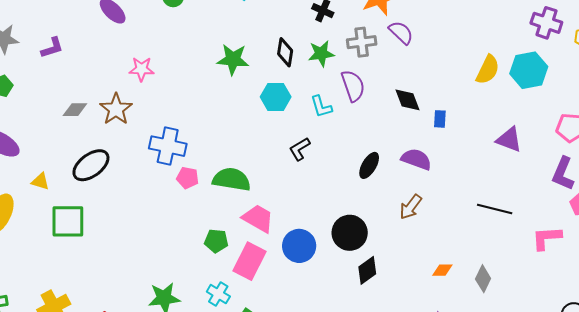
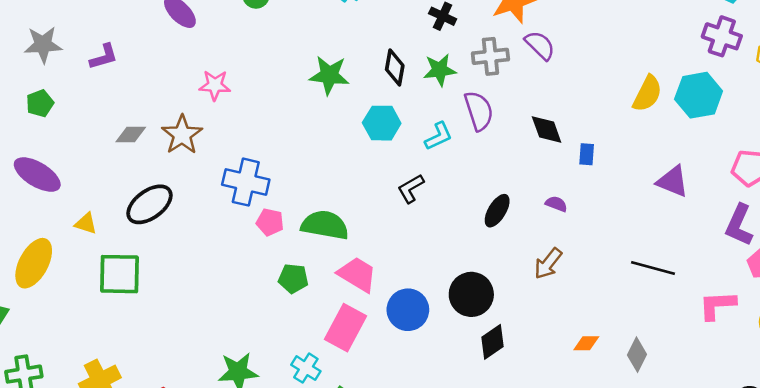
cyan L-shape: (321, 107) -> (439, 136), turned -100
purple semicircle: (416, 159) -> (556, 204), size x0.6
green pentagon: (216, 241) -> (293, 278), moved

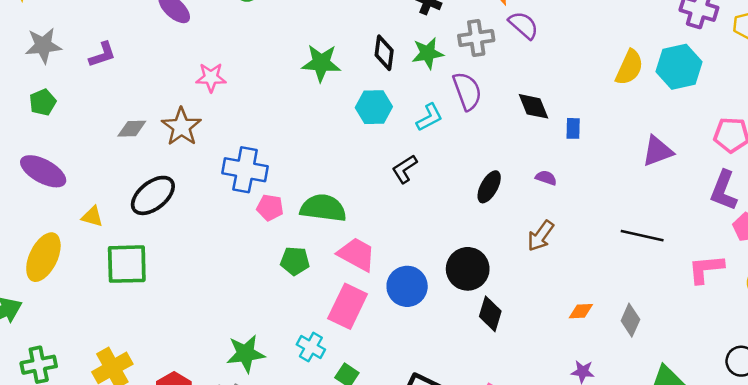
purple triangle: (673, 181) -> (658, 151), turned -40
black diamond: (493, 342) -> (490, 314), turned -36

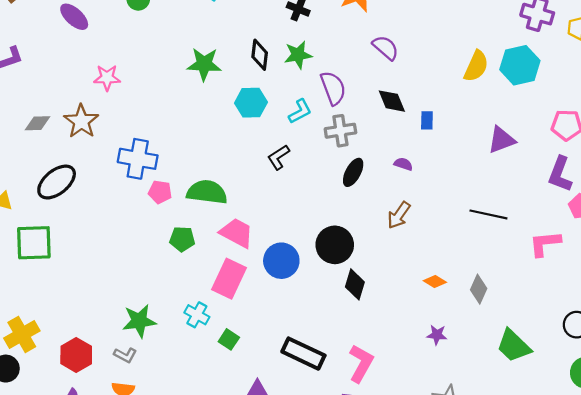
purple semicircle: (523, 25) -> (386, 48), moved
gray cross: (476, 38) -> (340, 131), moved
orange diamond: (581, 311) -> (435, 281), turned 35

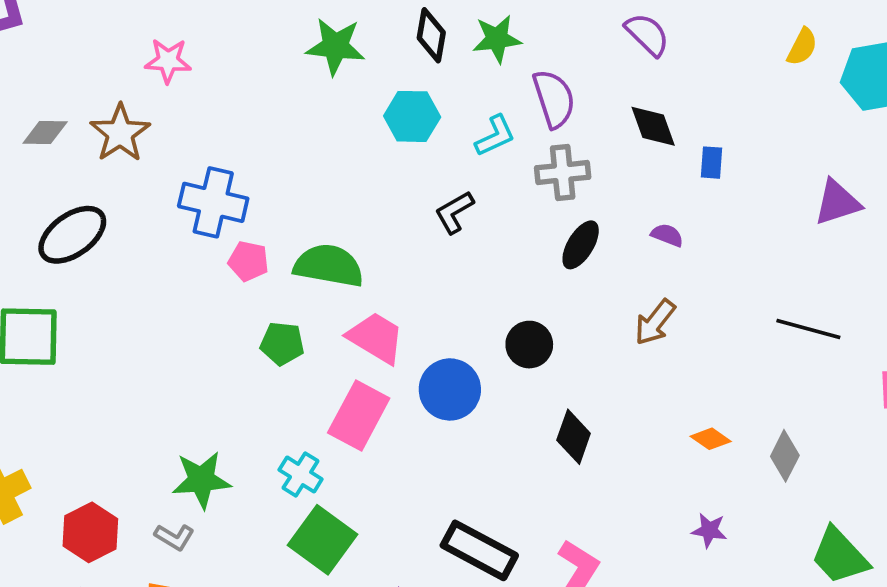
yellow semicircle: (476, 66) -> (802, 47), moved, size x0.7
black circle: (335, 245) -> (529, 345), moved, size x0.7
green square: (229, 339) -> (322, 540), moved, size x1.8

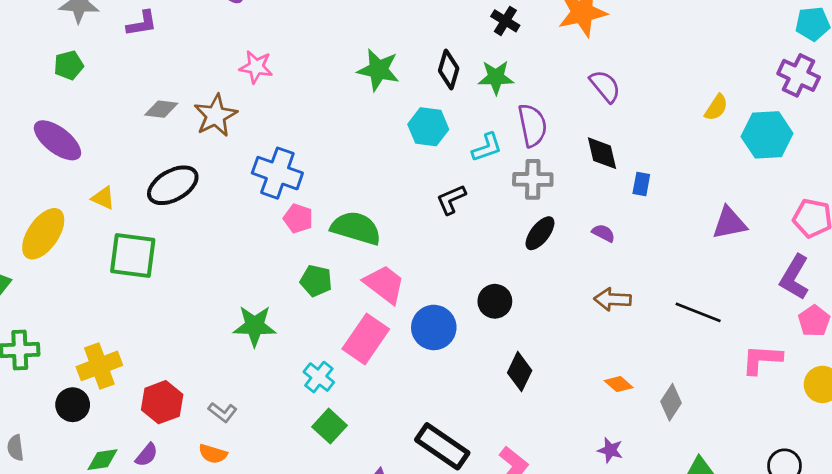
brown arrow: (655, 322) -> (613, 299), moved, turned 48
green star: (201, 480) -> (255, 326), moved
green square: (322, 540) -> (330, 426), size x0.7

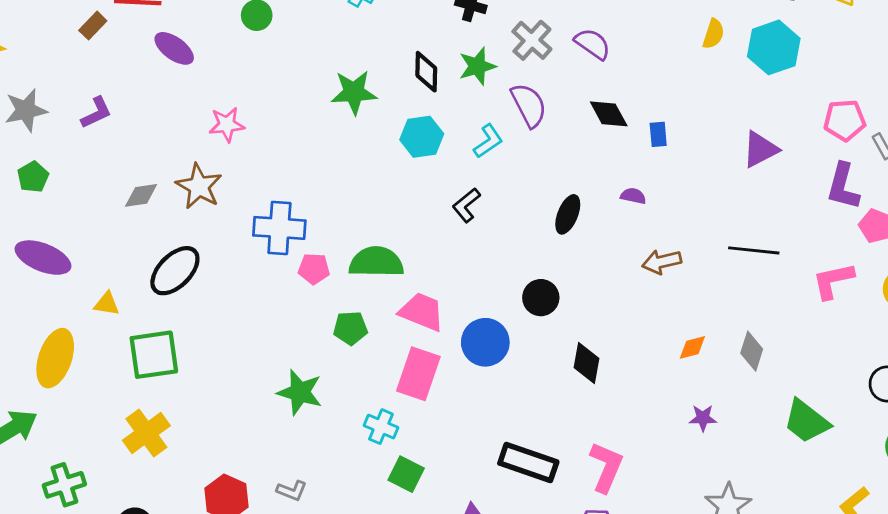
gray cross: (533, 179) -> (532, 40), moved, turned -33
green star: (255, 326) -> (300, 392), turned 30
yellow cross: (99, 366) -> (146, 433), moved
orange diamond: (619, 384) -> (692, 347), turned -40

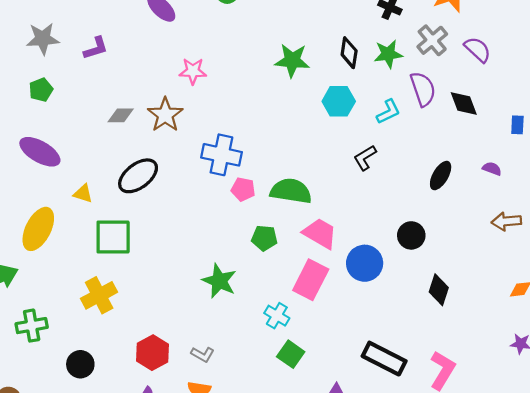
black diamond: (609, 114) -> (464, 103), moved

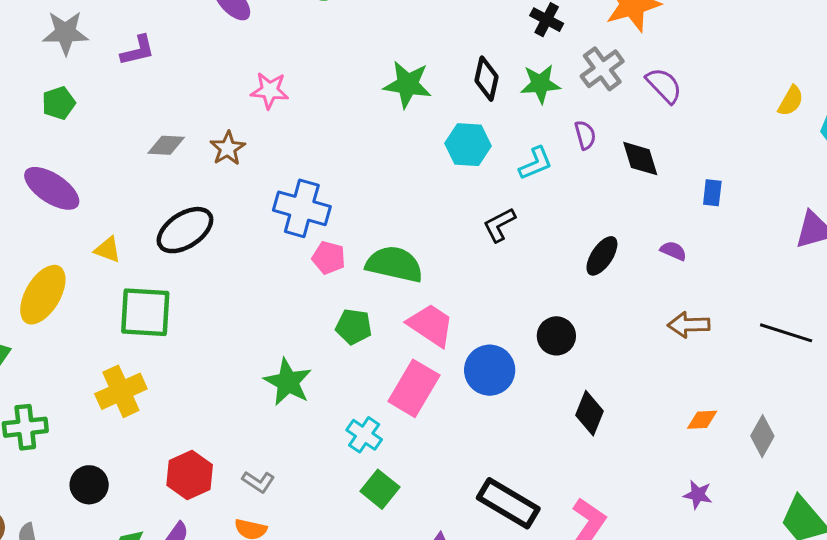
purple semicircle: (423, 89) -> (585, 135), size x0.6
brown star: (165, 115) -> (228, 148), size x0.7

